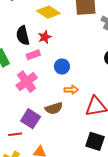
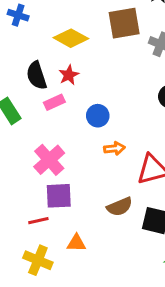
pink cross: (27, 82) -> (49, 160), moved
brown semicircle: (54, 108) -> (120, 207), moved
purple square: (31, 119) -> (59, 196), turned -30

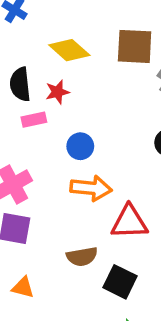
orange arrow: (114, 148) -> (91, 188), size x1.6

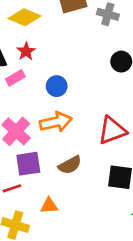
orange arrow: (91, 188) -> (56, 122), moved
brown semicircle: (82, 257) -> (70, 165), moved

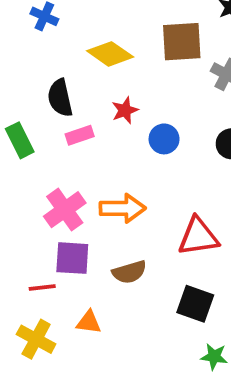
red star: (26, 51) -> (125, 110), moved
blue circle: (57, 86) -> (164, 139), moved

